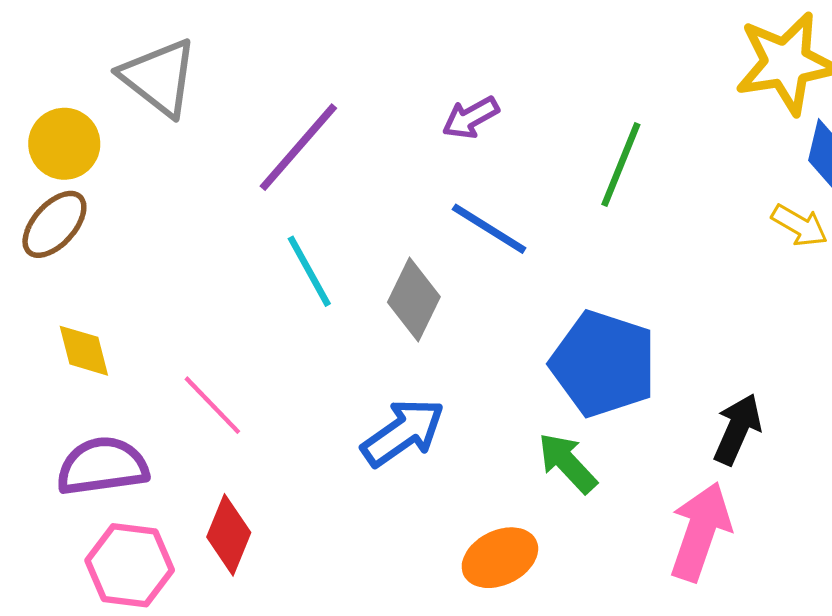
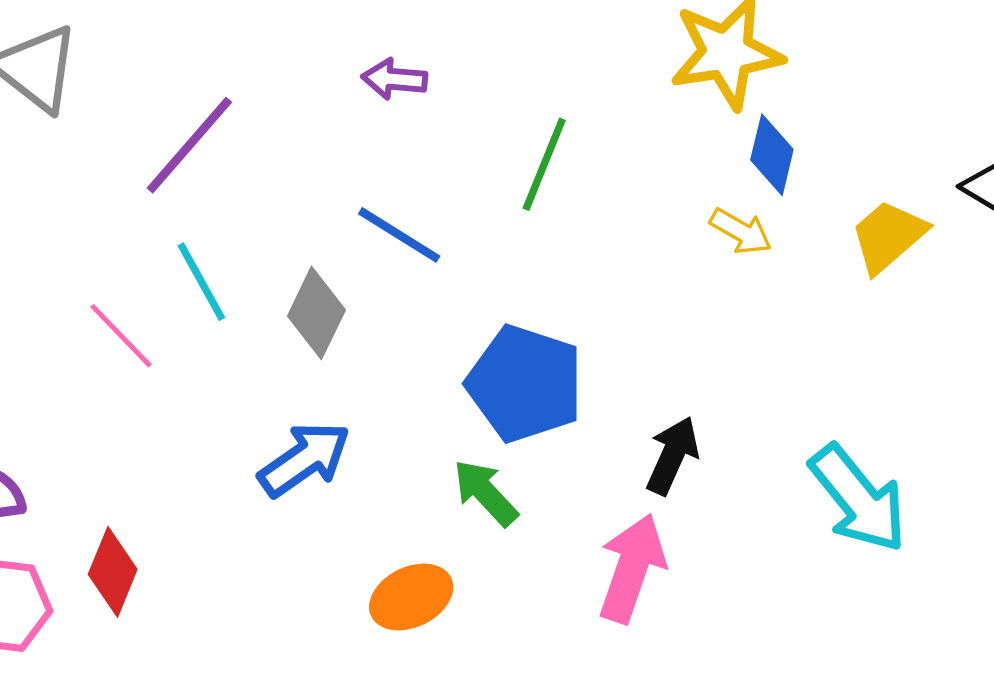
purple arrow: (471, 118) -> (394, 79), moved, turned 34
pink line: (212, 405) -> (121, 336), moved

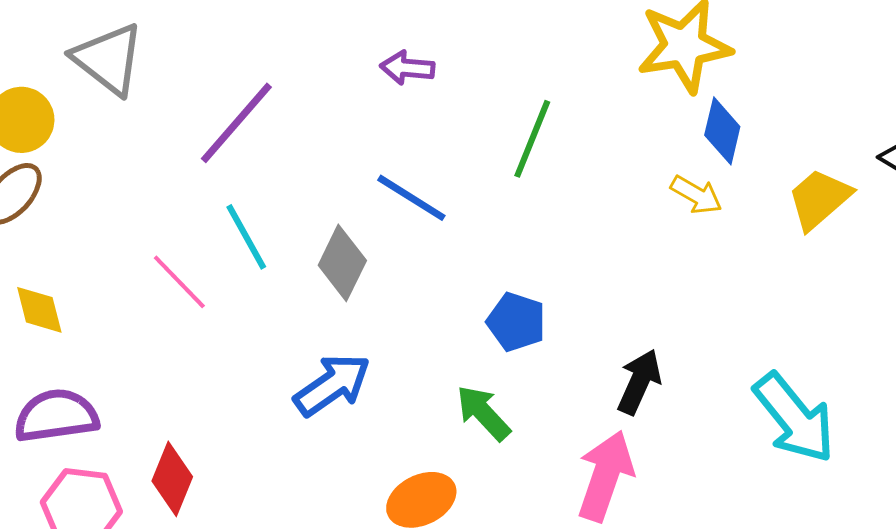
blue pentagon: (525, 384) -> (516, 322), size x0.6

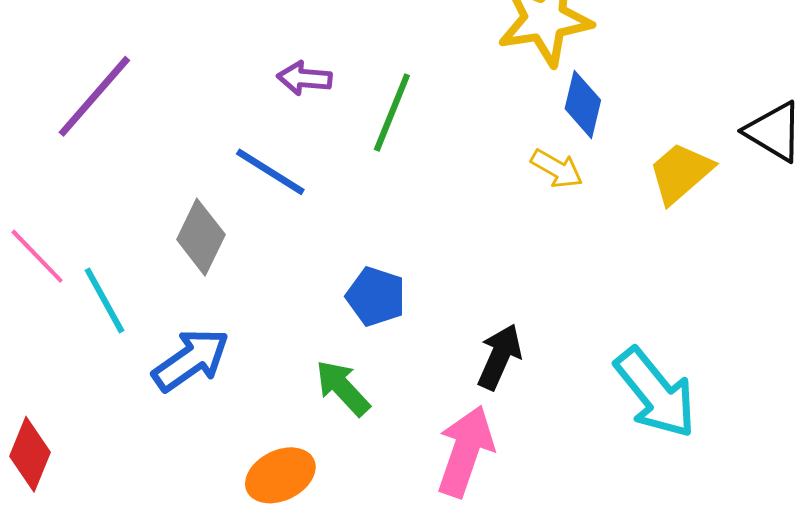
purple arrow: (407, 68) -> (304, 78), moved
cyan line: (246, 237) -> (104, 300), moved

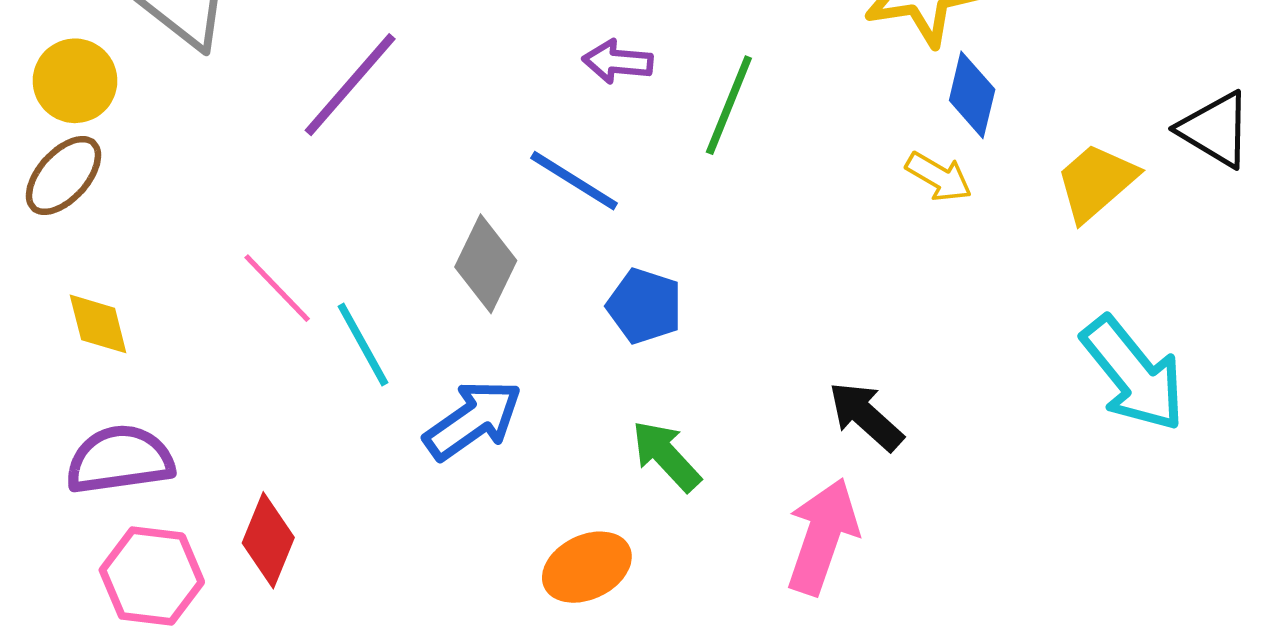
blue pentagon: (376, 296) -> (644, 306), moved
black arrow: (500, 357) -> (866, 416), turned -72
cyan arrow: (655, 393) -> (1133, 374), moved

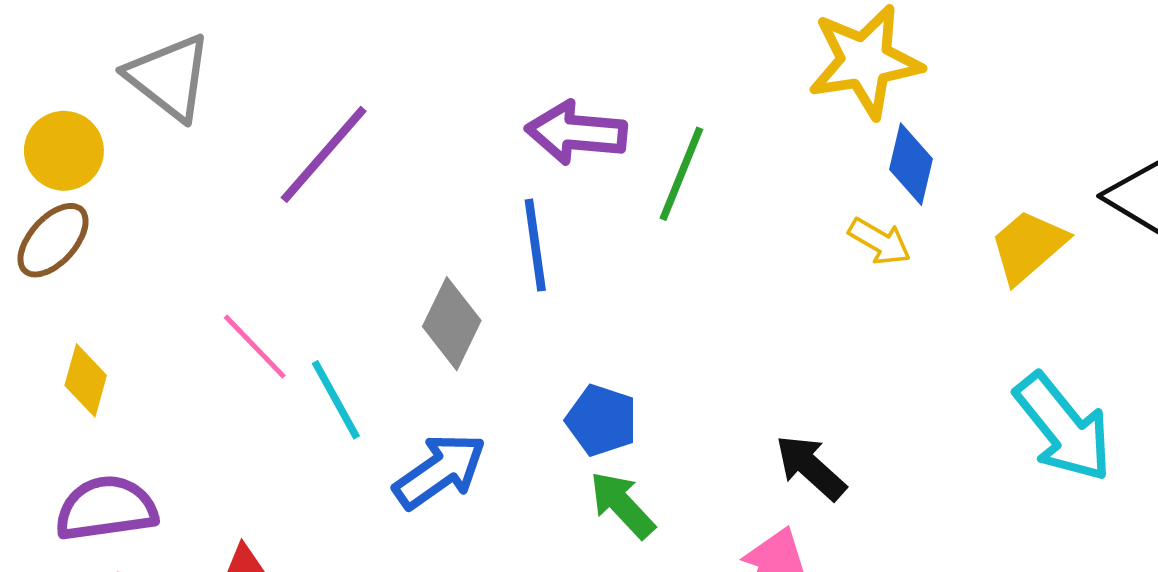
purple arrow: (618, 62) -> (576, 133), size x1.5
blue line: (574, 181) -> (535, 245), turned 50
blue pentagon: (644, 306) -> (602, 420), moved
yellow diamond: (98, 324) -> (86, 380), turned 30

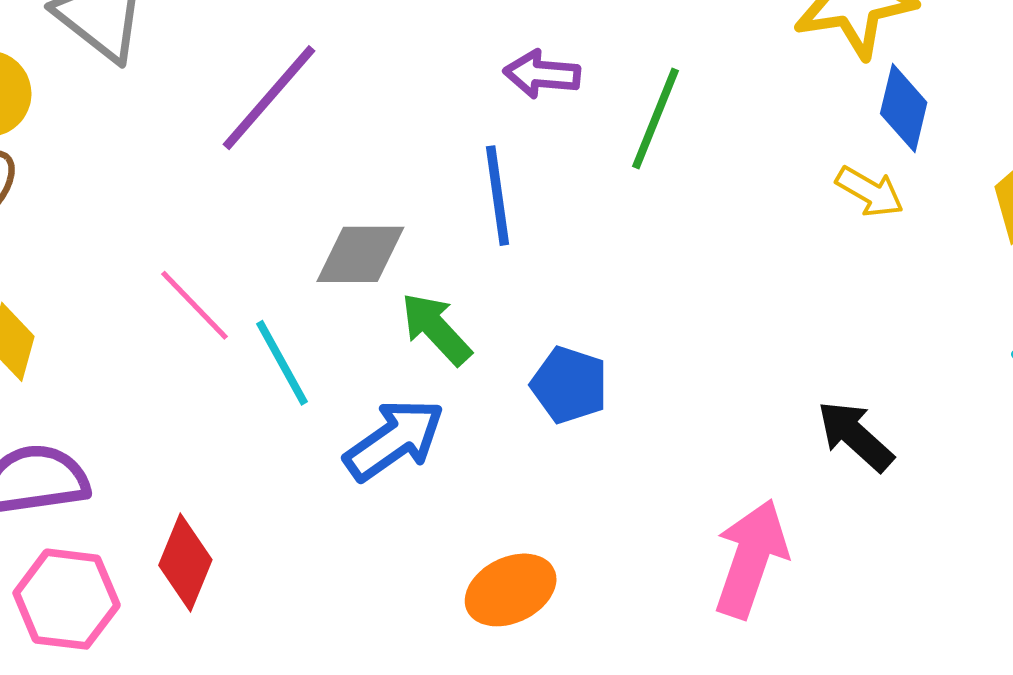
purple arrow: (576, 133) -> (542, 74), size x0.7
gray diamond: (452, 324) -> (360, 254), moved, turned 64
black arrow: (811, 467) -> (855, 436), moved
green arrow: (622, 505) -> (436, 329), moved

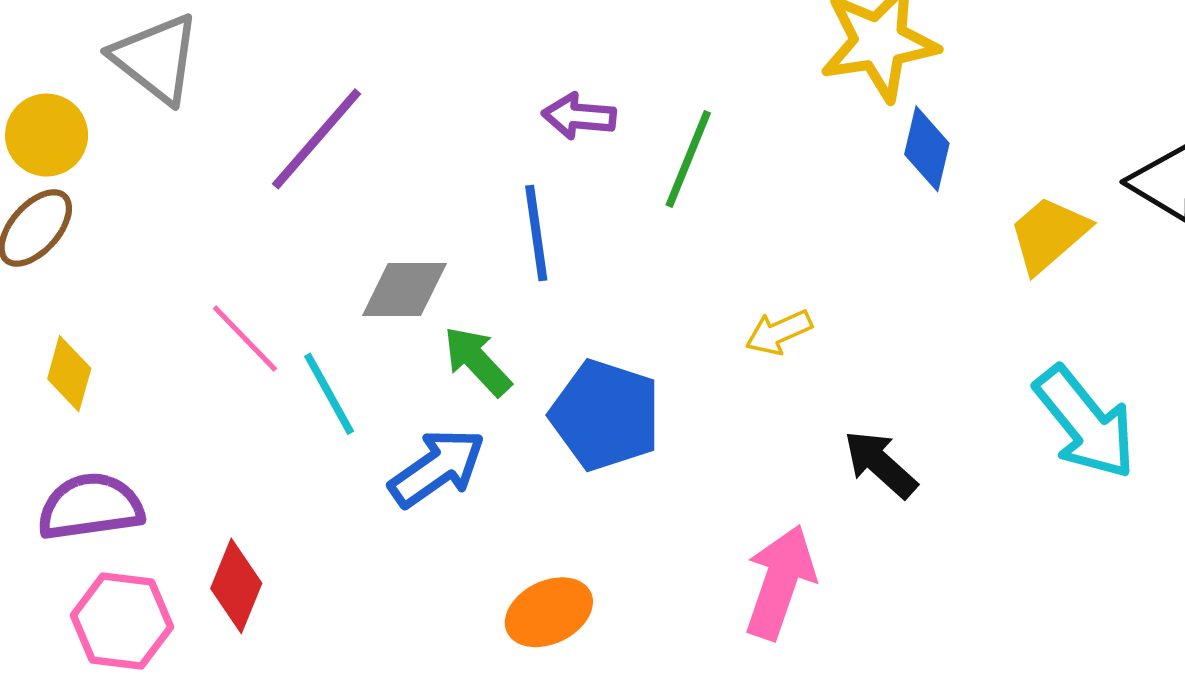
yellow arrow: (870, 192) -> (779, 332), moved, turned 126
blue pentagon: (569, 385) -> (605, 415), size x1.5

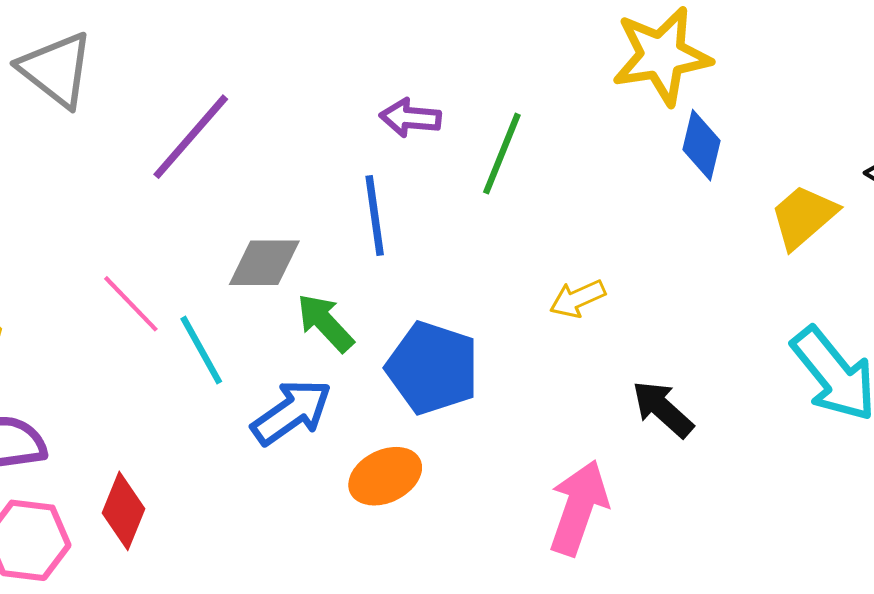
orange ellipse: (549, 612) -> (385, 476), moved

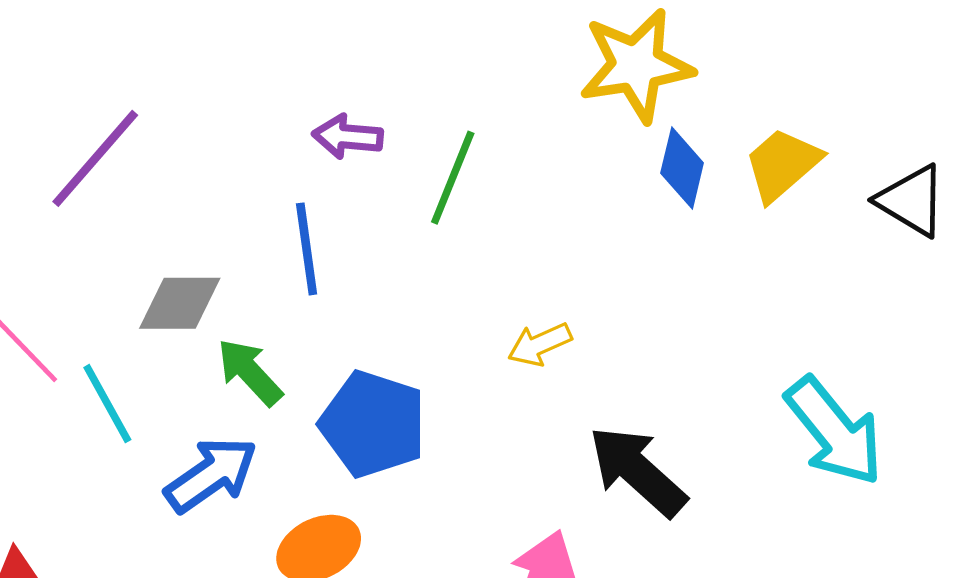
yellow trapezoid: (803, 217) -> (782, 164), moved
black arrow: (663, 409) -> (637, 471), size x1.4

